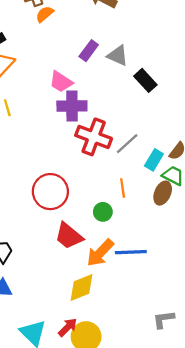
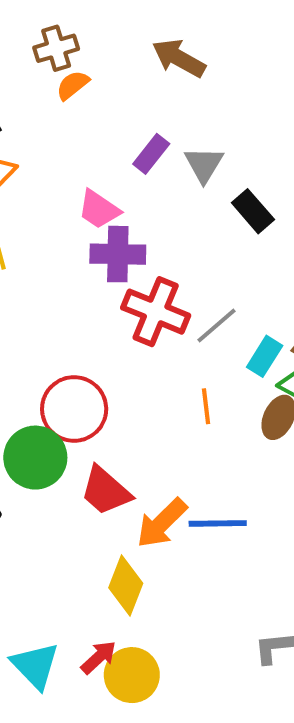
gray triangle: (118, 56) -> (204, 164), turned 35
green circle: (103, 212) -> (35, 458), moved, size x1.8
yellow diamond: (81, 288) -> (126, 585), turned -48

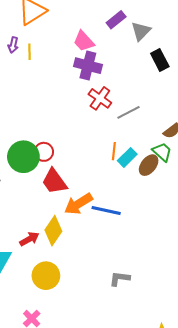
red cross: (156, 312) -> (100, 98), size x0.7
cyan rectangle: (265, 356) -> (127, 157), moved
red circle: (74, 409) -> (44, 152), moved, size x0.6
red arrow: (99, 657) -> (29, 239), moved

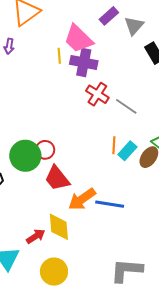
pink trapezoid: (84, 41) -> (78, 39), size x1.4
yellow line: (29, 52) -> (59, 56), moved
gray line: (129, 112) -> (126, 106), turned 65
yellow diamond: (53, 231) -> (59, 227), turned -36
gray L-shape: (120, 279) -> (127, 270), size x1.6

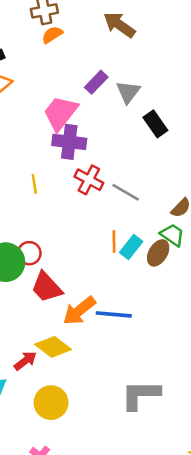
pink trapezoid: (78, 39) -> (60, 113), turned 88
yellow line: (59, 56) -> (34, 184), moved
yellow diamond: (59, 227) -> (53, 347), turned -44

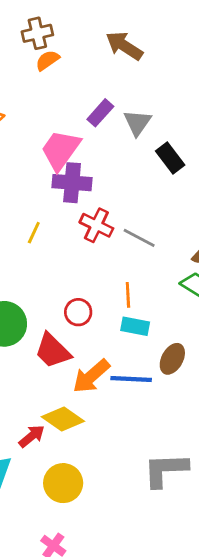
yellow line: (34, 184) -> (34, 233), turned 36
cyan rectangle: (131, 247) -> (135, 326), moved, turned 65
red circle: (29, 253) -> (78, 312), moved
brown ellipse: (158, 253) -> (172, 359), moved

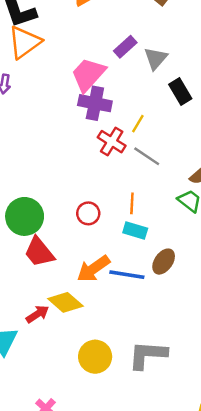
yellow line: (34, 233) -> (138, 124), moved
red trapezoid: (53, 351) -> (39, 252), moved
yellow circle: (63, 483) -> (95, 357), moved

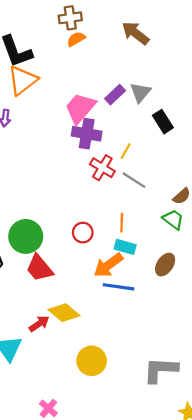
purple rectangle: (125, 47) -> (115, 95), moved
brown ellipse: (164, 262) -> (165, 265), moved
orange arrow: (93, 269) -> (108, 265), moved
gray L-shape: (148, 355) -> (161, 370), moved

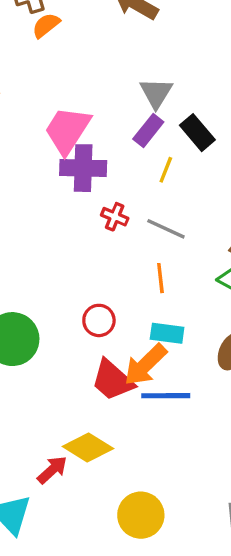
purple rectangle: (115, 95) -> (148, 130), moved
yellow line: (126, 151) -> (166, 170), moved
red cross: (102, 168) -> (115, 217), size x0.7
orange line: (122, 223) -> (160, 278), moved
red trapezoid: (39, 268) -> (113, 380), moved

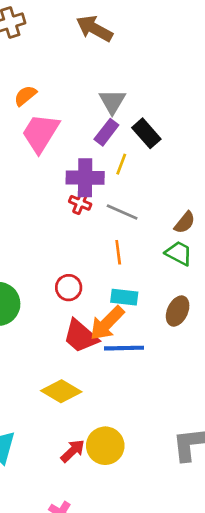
orange semicircle: (46, 25) -> (25, 96), moved
purple cross: (83, 168) -> (85, 178), moved
red arrow: (52, 470) -> (73, 451), moved

